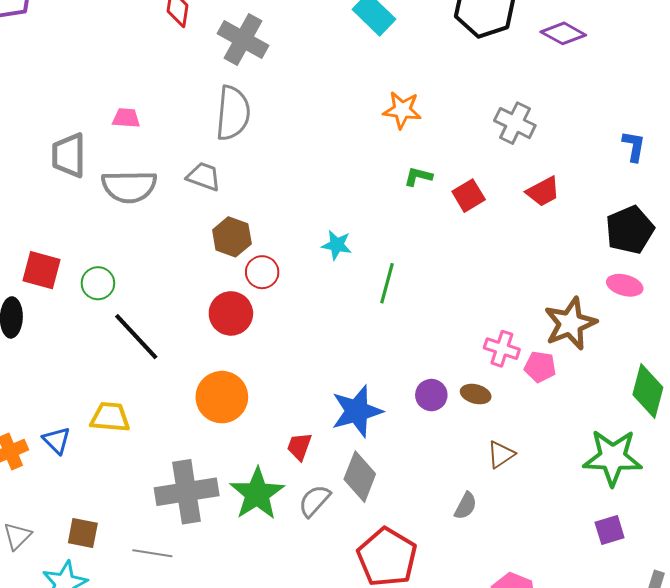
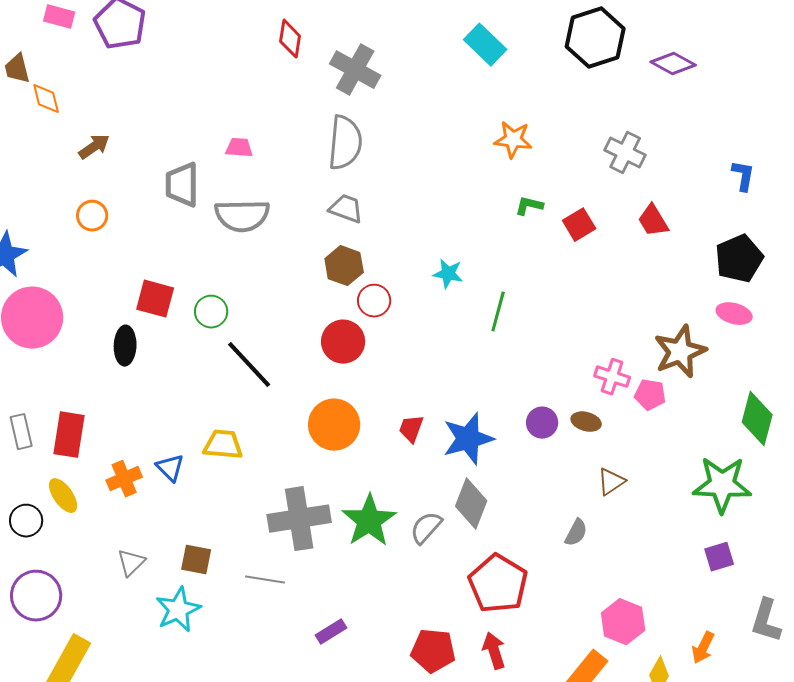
gray trapezoid: (204, 176) -> (346, 209), moved
red trapezoid: (543, 192) -> (653, 221), turned 87
red trapezoid: (299, 446) -> (411, 429), moved

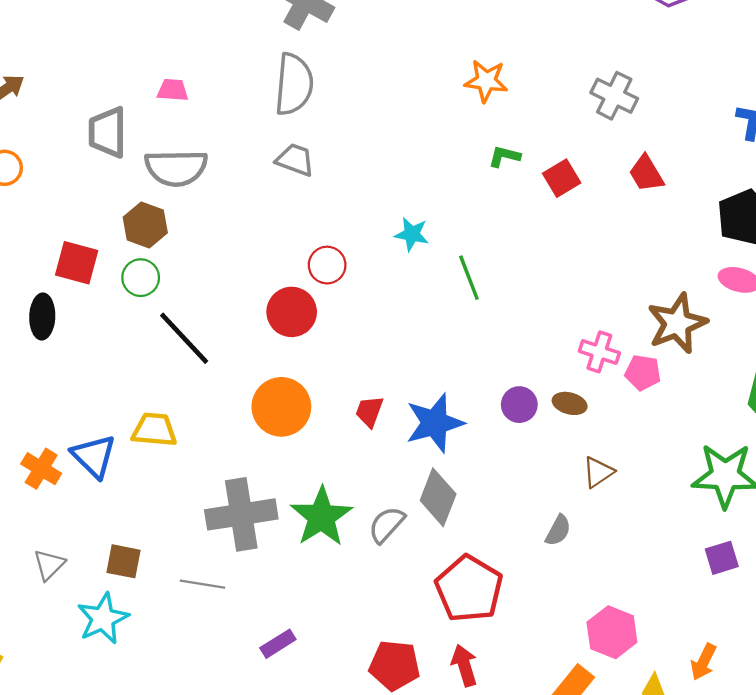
brown hexagon: (344, 266) -> (145, 225), moved
green line: (498, 312) -> (469, 278), turned -36
blue triangle: (170, 468) -> (94, 456), size x1.4
orange cross: (124, 479) -> (41, 469), turned -36

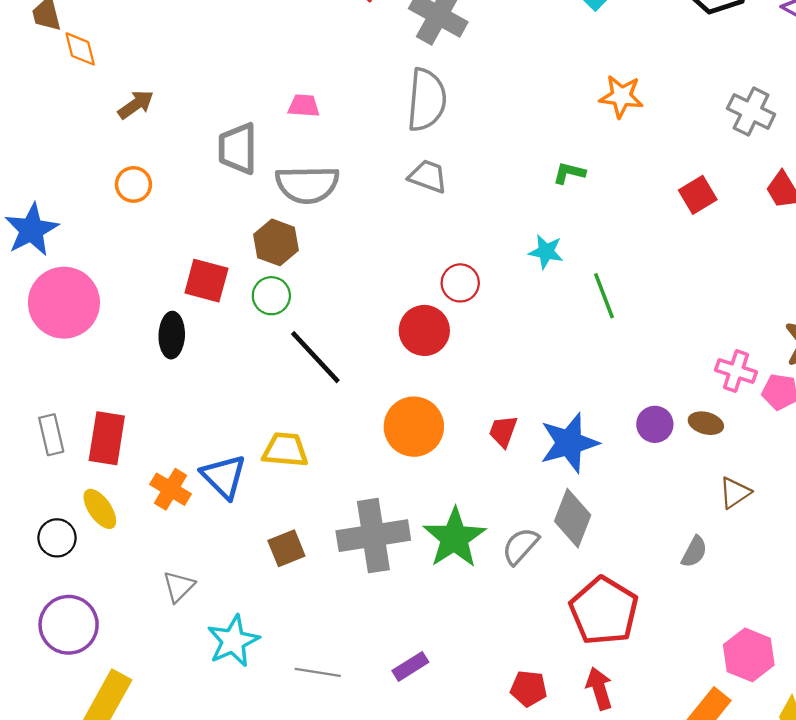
green L-shape: (504, 156) -> (569, 173), moved
brown square: (123, 561) -> (286, 548), moved, turned -33
gray line: (202, 584) -> (318, 672), moved
red pentagon: (395, 665) -> (529, 689), size x0.7

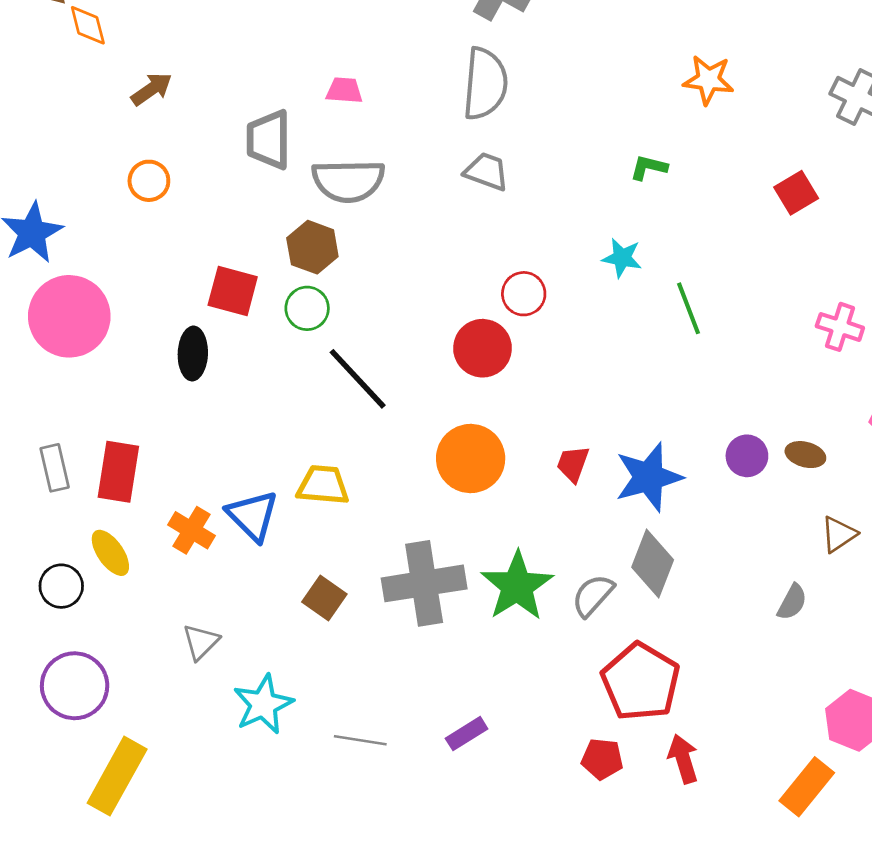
pink cross: (736, 371) -> (840, 327), moved
brown square: (286, 548) -> (324, 598), turned -33
red pentagon: (604, 611) -> (641, 682), moved

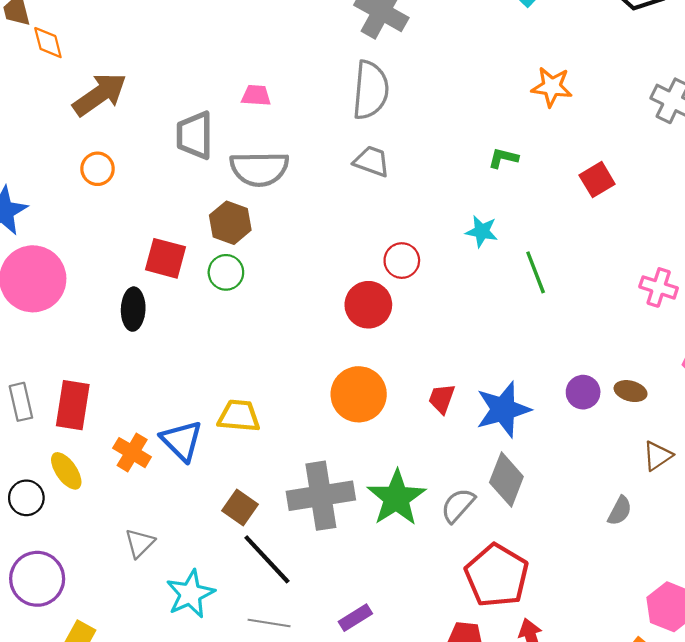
brown arrow: (152, 89) -> (100, 94), size x1.6
red square: (796, 193) -> (597, 180), moved
black line: (358, 379) -> (267, 559), moved

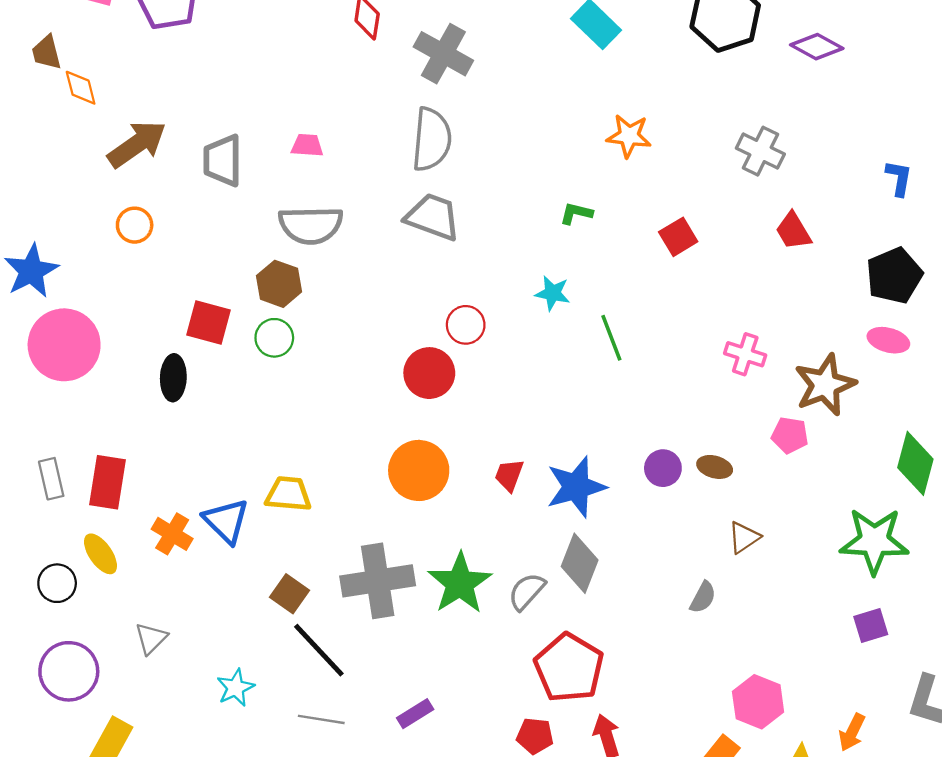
gray trapezoid: (195, 135) -> (223, 160), moved
gray trapezoid: (372, 161) -> (433, 217), size x1.4
gray triangle: (140, 543) -> (151, 638), moved
cyan star: (190, 594) -> (236, 688), size x0.7

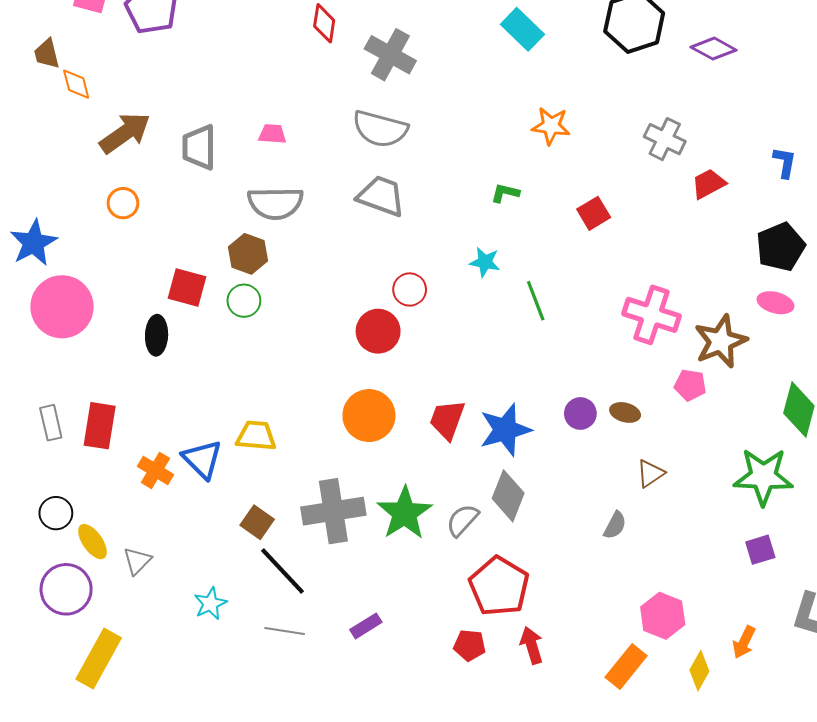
gray semicircle: (432, 139) -> (380, 129), turned 100
red trapezoid: (793, 231) -> (708, 184), moved, turned 93
pink cross: (745, 354) -> (652, 315), size x1.6
red trapezoid: (509, 475) -> (447, 420), size x1.4
yellow ellipse: (101, 554) -> (92, 542), moved

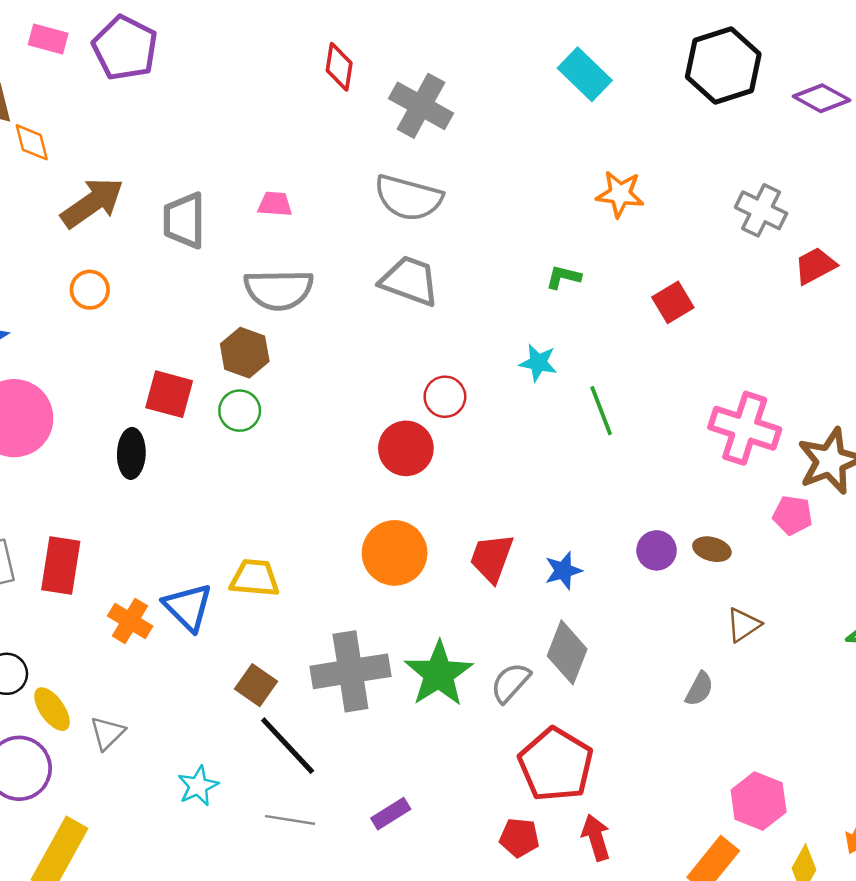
blue star: (505, 430) -> (563, 571), size x0.6

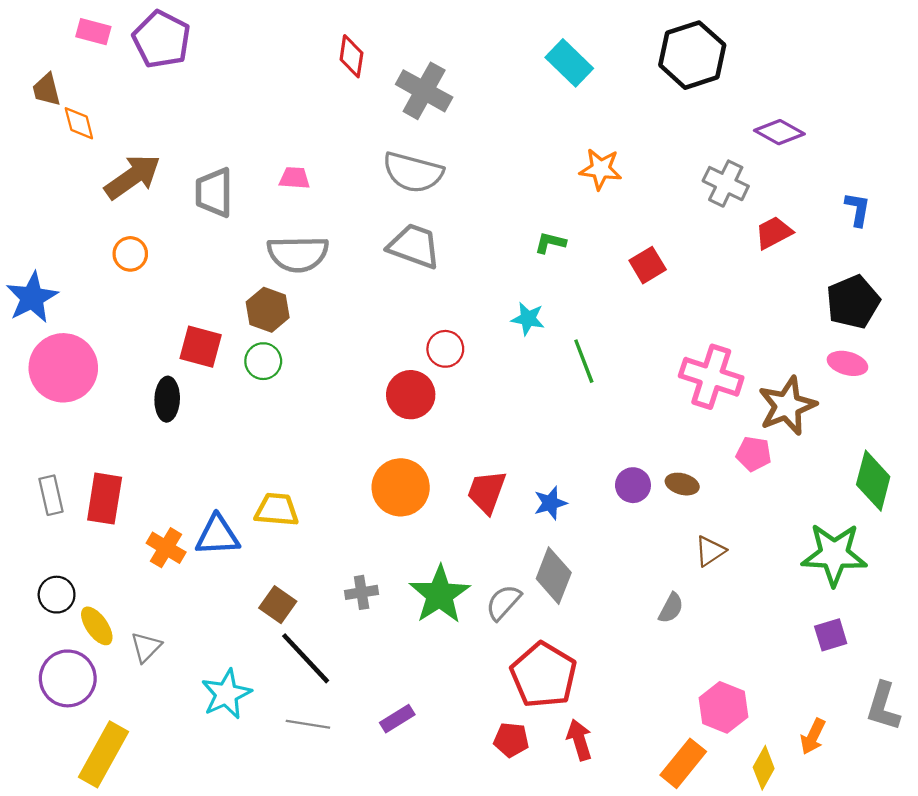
purple diamond: (822, 98) -> (779, 132), moved
blue triangle: (188, 607) -> (217, 535), turned -48
gray cross: (350, 671) -> (362, 592), size x0.5
cyan star: (198, 786) -> (226, 694), size x1.4

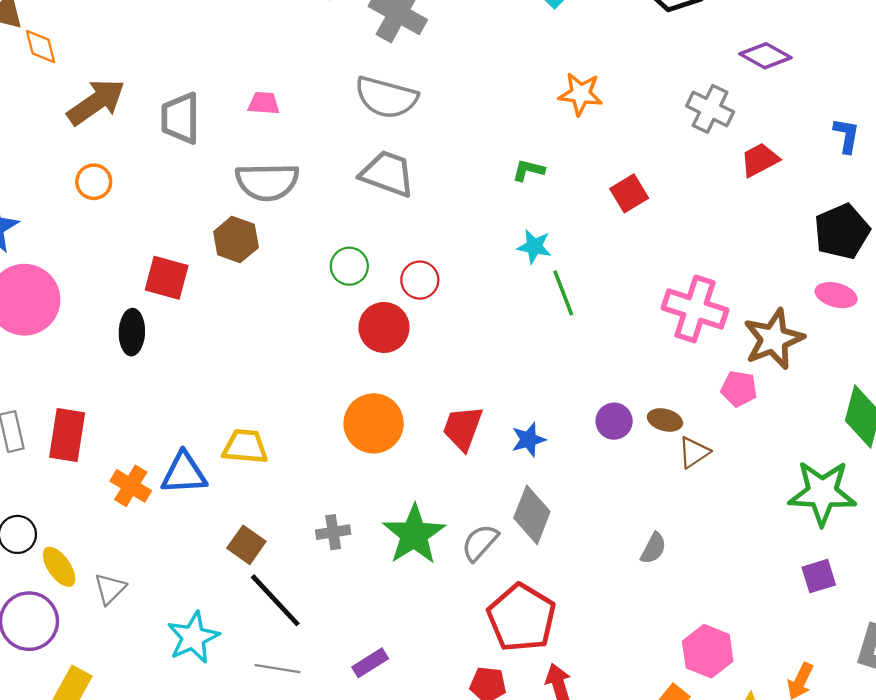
cyan star: (528, 319) -> (534, 247), moved
green circle: (263, 361) -> (349, 266), moved
brown triangle: (710, 551) -> (694, 452), moved

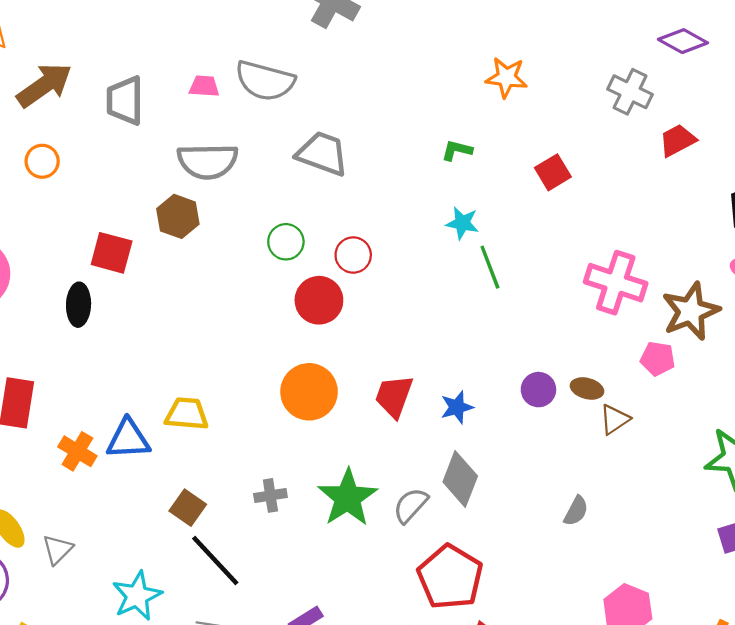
gray semicircle: (386, 97) -> (265, 81), moved

